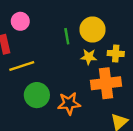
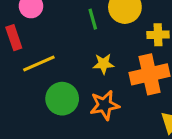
yellow star: (89, 57) -> (103, 64), moved

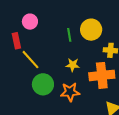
yellow line: (39, 63) -> (31, 60), turned 65

